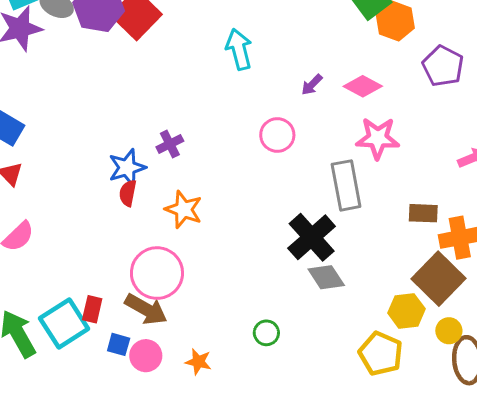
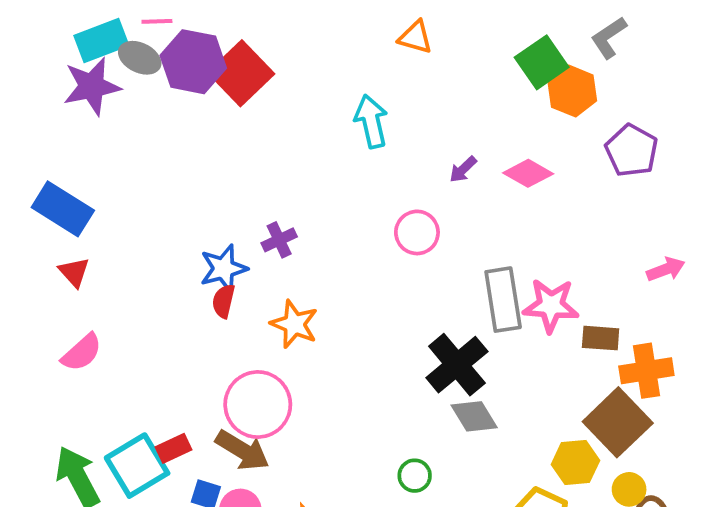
pink star: (378, 138) -> (551, 305), moved
red rectangle: (92, 309) -> (173, 448), turned 50
green circle: (266, 333) -> (415, 476), moved

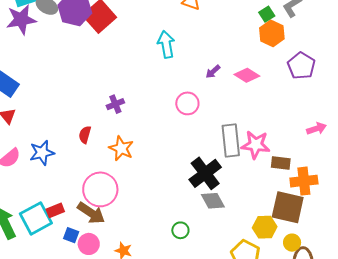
green square: (542, 62) -> (267, 14), moved, size x0.6
blue star: (224, 268) -> (42, 153), moved
brown square: (618, 422) -> (288, 207), turned -36

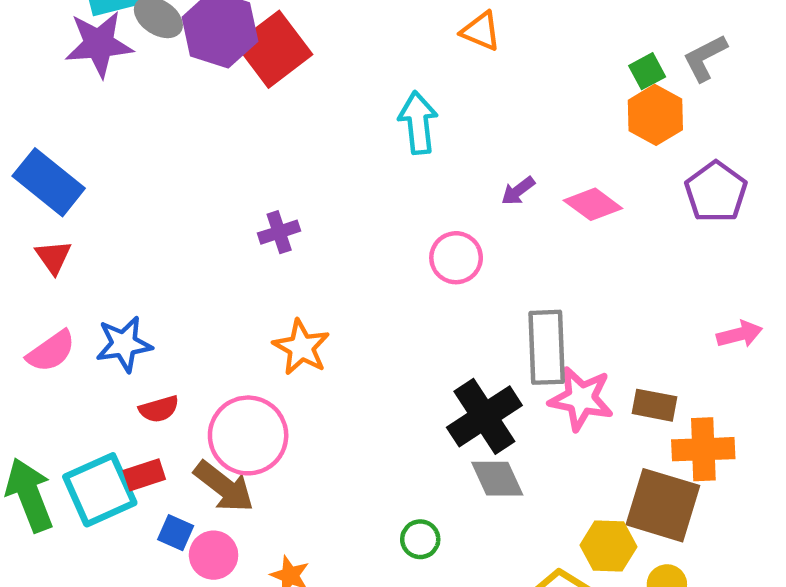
purple cross: (115, 104) -> (279, 232), moved
red semicircle: (85, 135) -> (159, 409), moved, turned -126
pink star: (256, 145) -> (581, 399), moved

